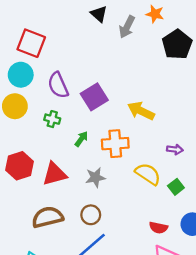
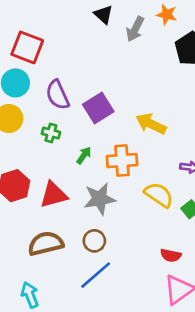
gray star: (95, 177) -> (100, 199), size x1.4

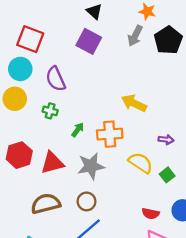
gray arrow: (135, 29) -> (135, 36), moved
purple square: (98, 108) -> (89, 41), moved, turned -30

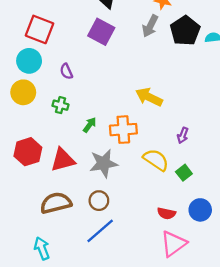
purple semicircle: (56, 79) -> (66, 71), size x0.6
purple arrow: (166, 140) -> (183, 135), turned 104

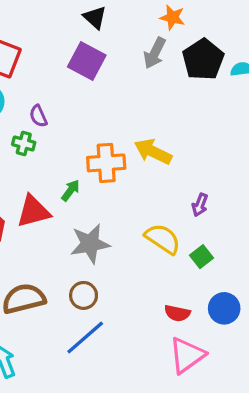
green cross: (60, 105) -> (24, 144), moved
orange cross: (123, 130) -> (106, 163), moved
red triangle: (63, 160) -> (33, 211), moved

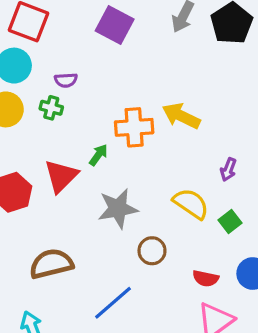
purple semicircle: (38, 116) -> (66, 80), turned -70
red triangle: (33, 211) -> (61, 176), turned -30
brown circle: (84, 295) -> (152, 251), moved

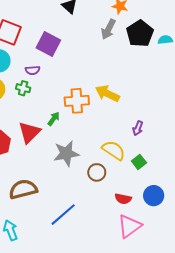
purple square: (115, 25) -> (48, 44), moved
brown circle: (152, 251) -> (97, 172), moved

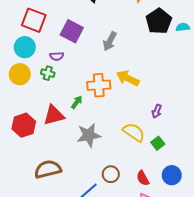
gray arrow: (108, 29) -> (110, 41), moved
red triangle: (29, 132) -> (54, 115), turned 30
brown circle: (97, 172) -> (111, 174), moved
red semicircle: (123, 199) -> (143, 178), turned 49

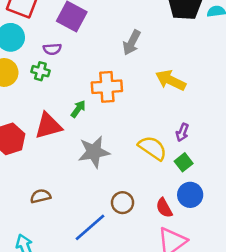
gray arrow: (110, 41) -> (132, 43), moved
yellow arrow: (128, 78) -> (171, 80), moved
purple arrow: (157, 111) -> (182, 132), moved
brown semicircle: (48, 169) -> (40, 196), size x0.6
blue circle: (172, 175) -> (190, 195), moved

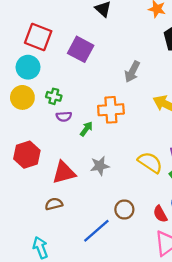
purple semicircle: (52, 49) -> (64, 117), moved
red triangle: (48, 126) -> (64, 173), moved
gray star: (94, 152) -> (100, 166), size x0.7

